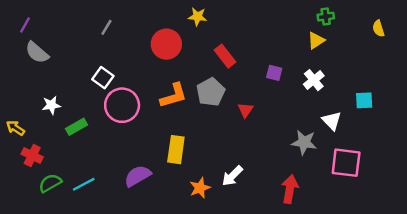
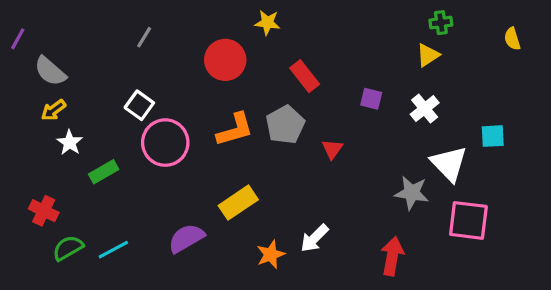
purple line: (25, 25) -> (18, 39), moved
white star: (51, 105) -> (70, 143), turned -30
white triangle: (332, 121) -> (449, 164), size x1.4
yellow arrow: (15, 128) -> (53, 110), moved, turned -72
yellow rectangle: (176, 150) -> (238, 203), turned 48

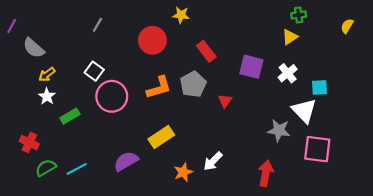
yellow semicircle: (512, 39) -> (347, 26), turned 48
purple square: (371, 99) -> (251, 67), size x1.6
yellow arrow: (53, 110) -> (47, 74), moved
cyan square: (493, 136) -> (320, 88), moved

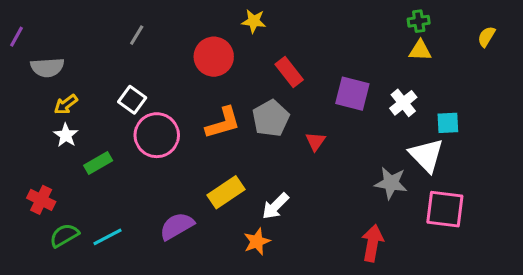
yellow triangle: (290, 37) -> (420, 50), moved, turned 35
gray semicircle: (34, 48) -> (47, 67), turned -45
white arrow: (213, 161) -> (275, 206), moved

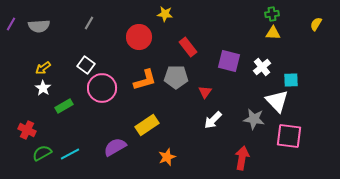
gray semicircle: (47, 67) -> (39, 26), moved
gray pentagon: (271, 118) -> (176, 77), turned 30
white arrow: (275, 206) -> (213, 120), moved

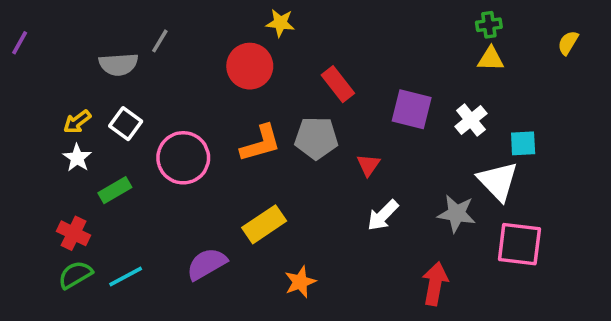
yellow star: (165, 14) -> (280, 23), moved
gray semicircle: (39, 26) -> (118, 64), moved
white square: (86, 65) -> (126, 124), moved
red cross: (27, 130) -> (74, 233), moved

